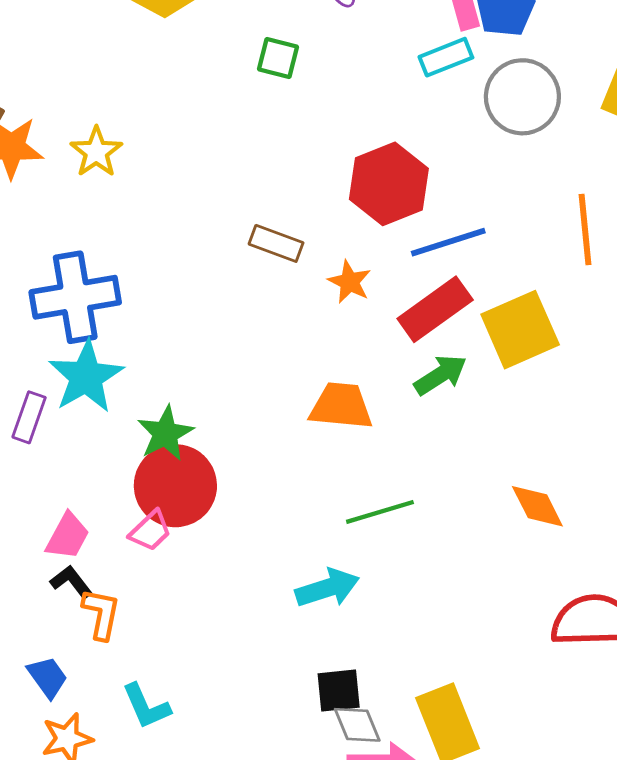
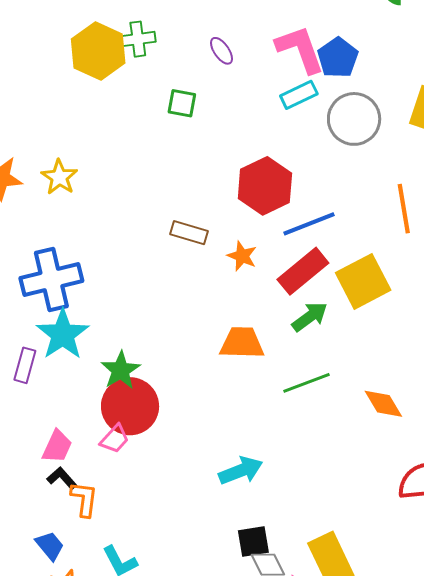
green line: (380, 512) -> (307, 383), moved

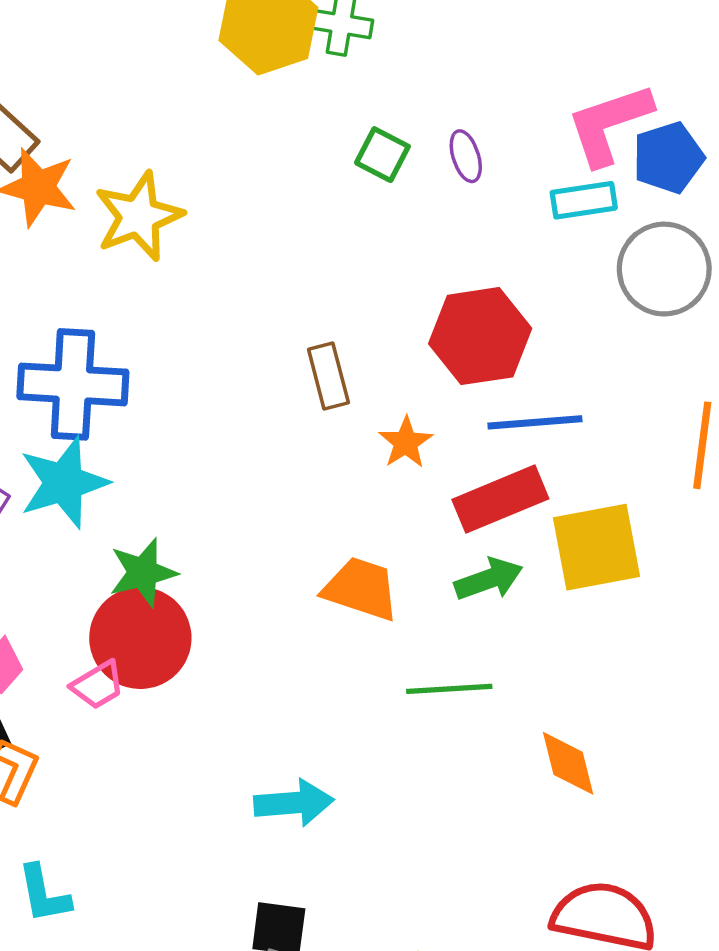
pink L-shape: (300, 49) -> (609, 124), turned -106
purple ellipse: (221, 51) -> (466, 156), moved
yellow star: (59, 177) -> (139, 216), size x1.4
brown rectangle: (189, 233) -> (328, 376), turned 42

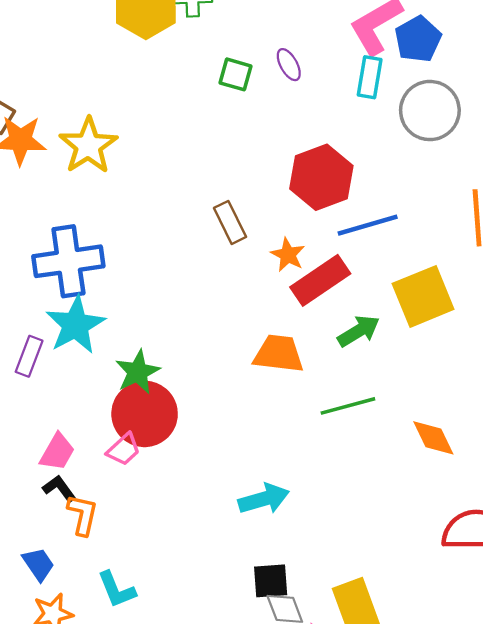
cyan rectangle: (584, 200) -> (370, 77), turned -60
red rectangle: (500, 499) -> (320, 280), moved

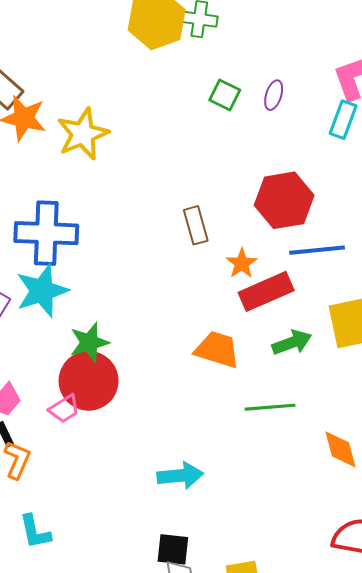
purple ellipse: (289, 65) -> (274, 95), turned 36

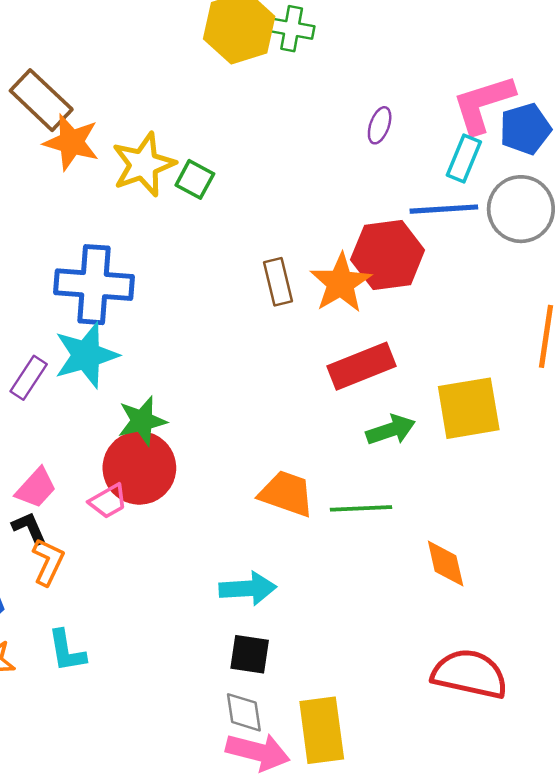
green square: (225, 95) -> (195, 179), moved
blue line: (317, 250) -> (444, 209), moved
orange star: (242, 263) -> (341, 283), moved, size x1.6
orange trapezoid: (217, 350) -> (287, 494), moved
black square: (173, 549) -> (250, 654), moved

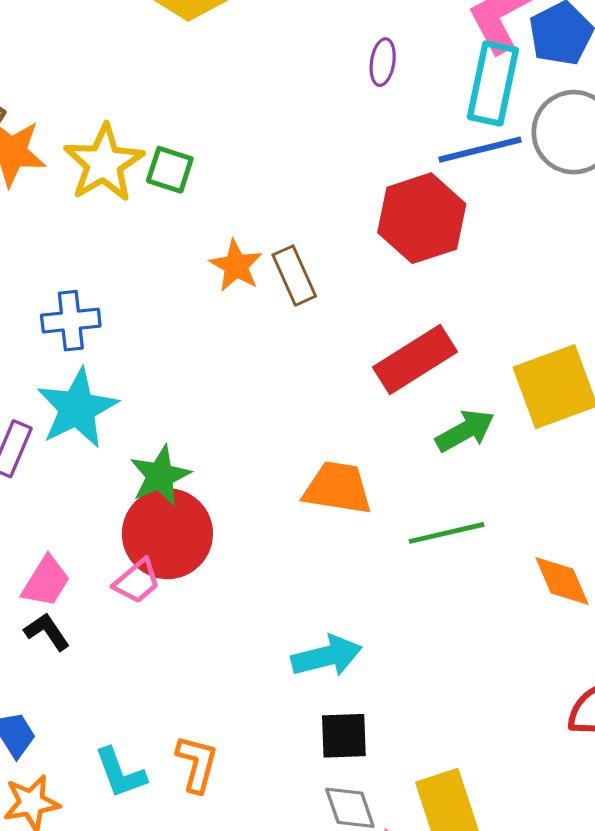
cyan rectangle: (464, 159) -> (493, 83), size x1.4
orange star: (341, 283) -> (236, 266), moved, size x0.7
blue cross: (94, 285) -> (71, 321), size x0.6
orange trapezoid: (287, 494) -> (338, 488), moved
orange L-shape: (48, 562) -> (197, 764), moved

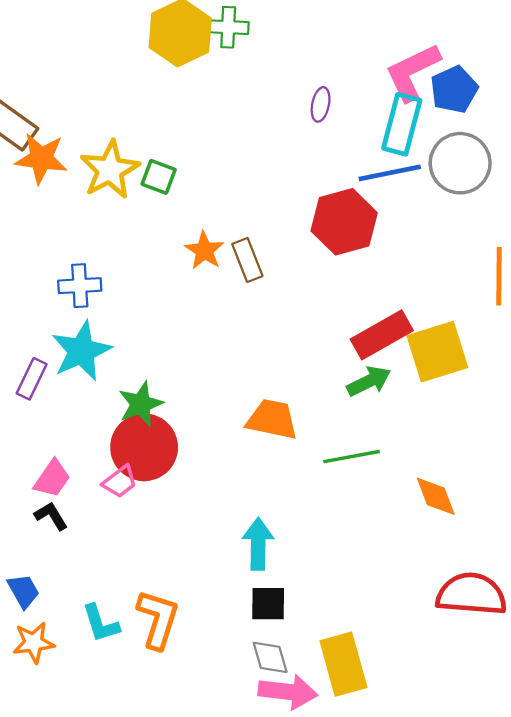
red rectangle: (415, 359) -> (382, 335), moved
cyan arrow: (327, 656) -> (258, 544), turned -78
orange L-shape: (197, 764) -> (158, 619), size x1.4

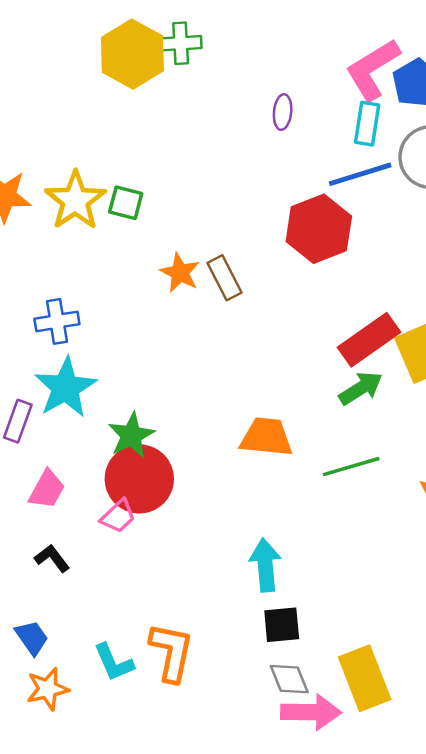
cyan rectangle: (402, 124) -> (367, 124), size x0.7
pink trapezoid: (52, 479) -> (47, 489), moved

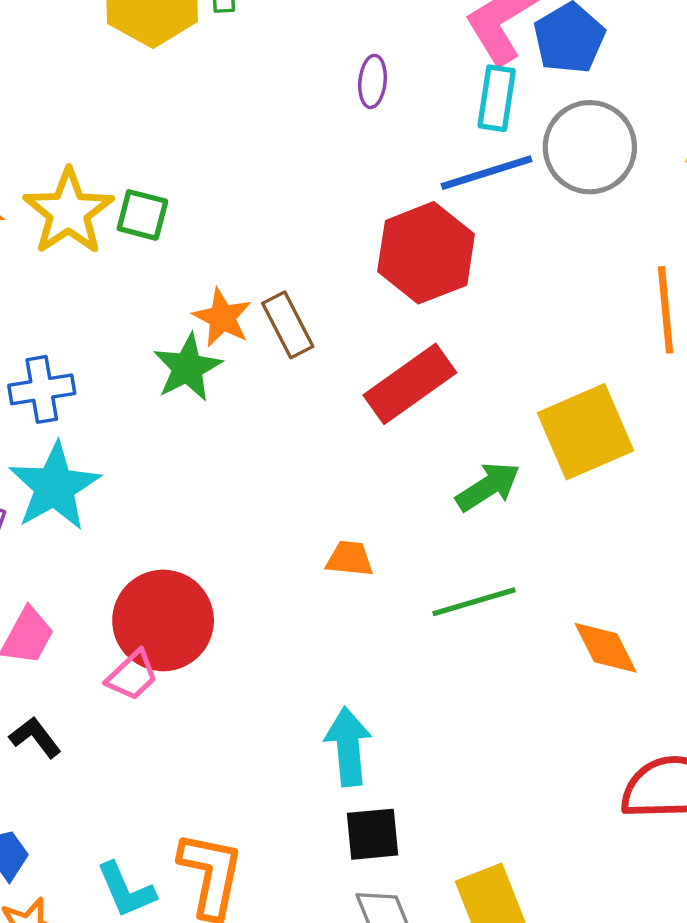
red rectangle: (369, 340) -> (410, 384), moved
green star: (131, 435) -> (187, 368), moved
orange trapezoid: (266, 437) -> (350, 559), size x0.6

